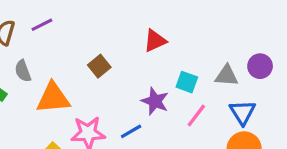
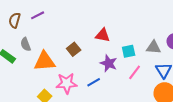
red triangle: (155, 41) -> (103, 35), moved, turned 35
brown square: (99, 66) -> (74, 49), moved
cyan square: (187, 82) -> (129, 51), turned -32

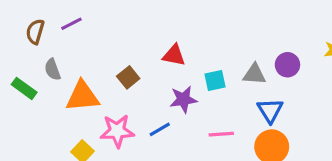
purple star: (109, 63) -> (183, 99), turned -30
pink line: (135, 72) -> (221, 134), moved, turned 49

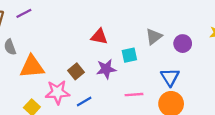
gray triangle: (254, 74) -> (154, 37), moved, turned -42
brown square: (128, 77) -> (76, 71), moved
blue line: (160, 129) -> (84, 101), moved

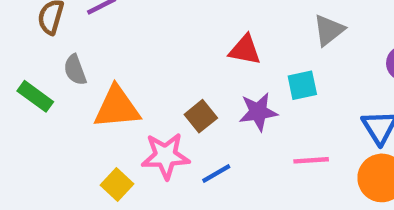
gray triangle: (154, 37) -> (329, 30), moved

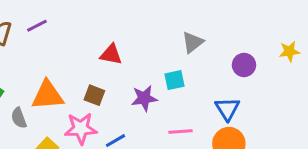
red triangle: (245, 50) -> (111, 54), moved
gray semicircle: (75, 70) -> (19, 118), moved
brown square: (201, 116) -> (94, 95), moved, turned -30

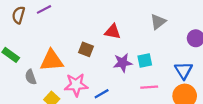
red triangle: (111, 54) -> (113, 32), moved
cyan square: (174, 80) -> (145, 60), moved
brown square: (94, 95) -> (86, 49), moved

